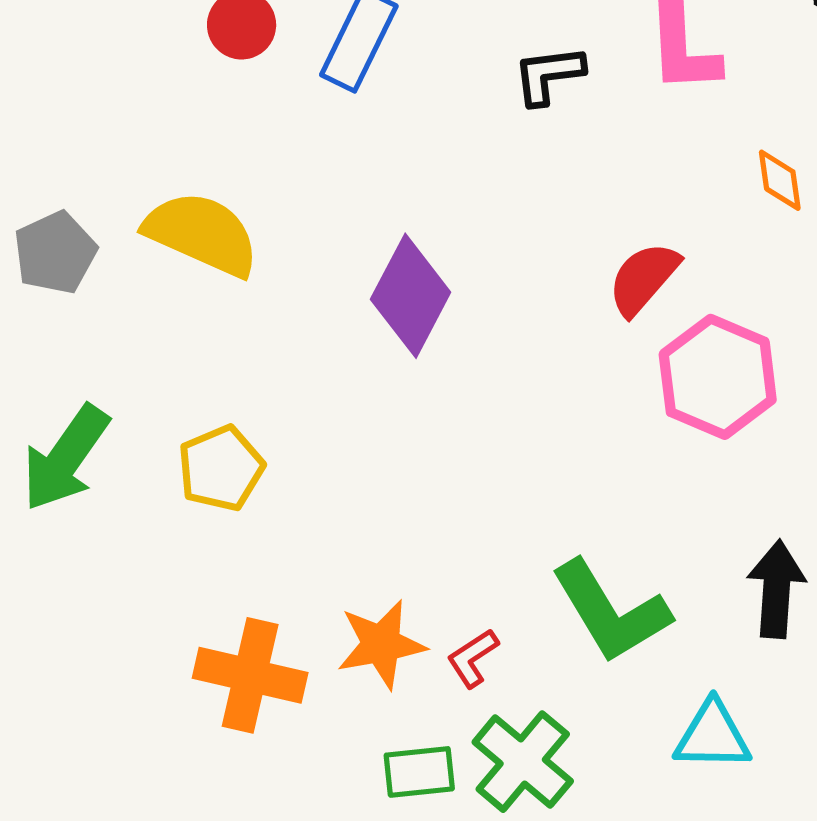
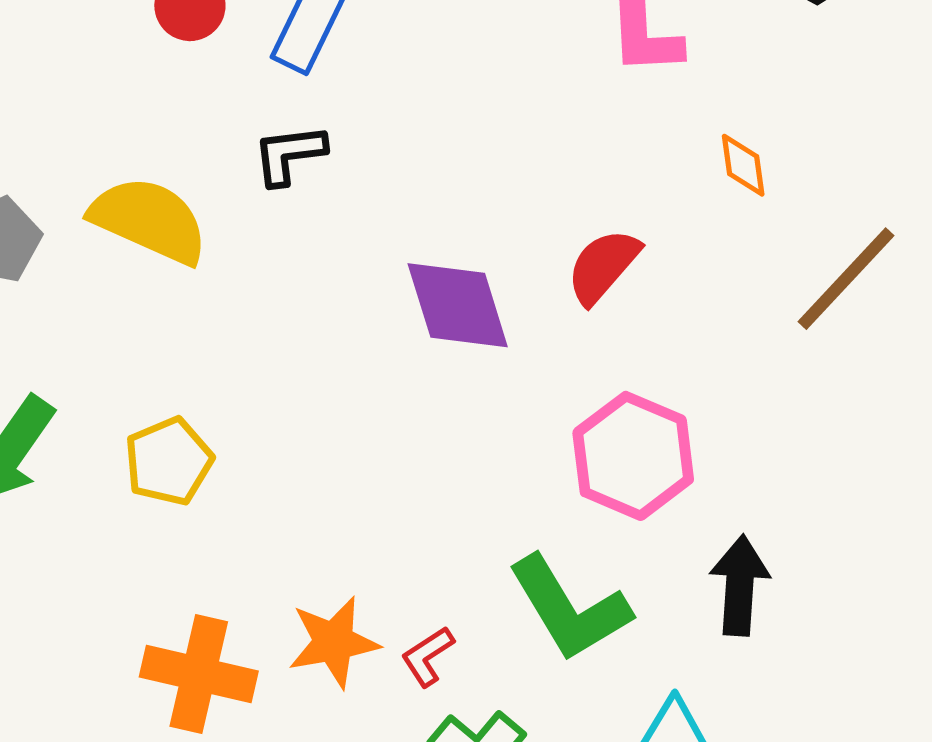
black L-shape: (549, 75) -> (289, 155), moved
purple diamond: (411, 296) -> (458, 305), moved, turned -45
pink hexagon: (718, 377) -> (633, 456), moved

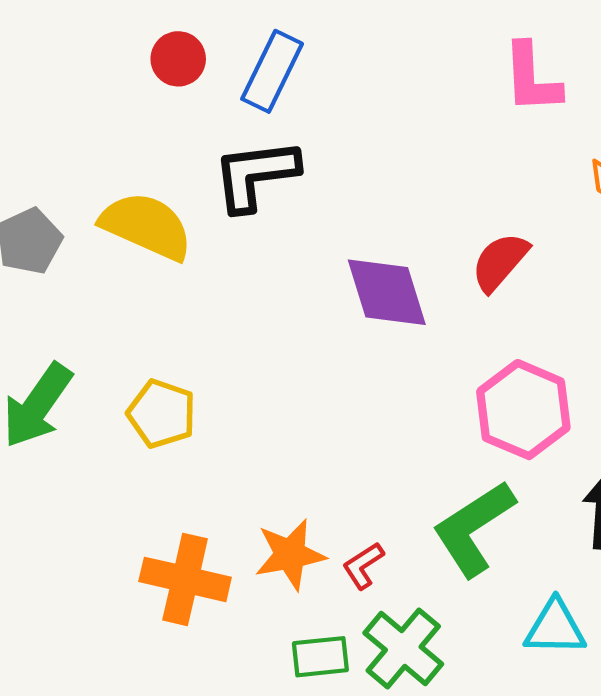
black L-shape: (289, 155) -> (256, 175), size x1.5
yellow pentagon: (169, 461) -> (162, 414), turned -30
green L-shape: (569, 608) -> (474, 528), turned 88

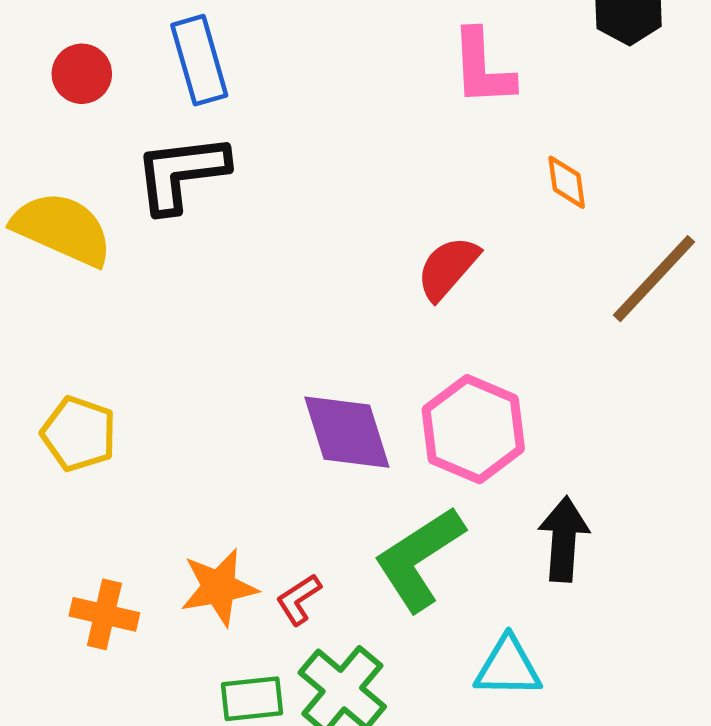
red circle: (178, 59) -> (82, 74), moved
blue rectangle: (272, 71) -> (199, 60), turned -42
purple diamond: (387, 292) -> (347, 432), moved
orange cross: (185, 579) -> (104, 614), size x0.7

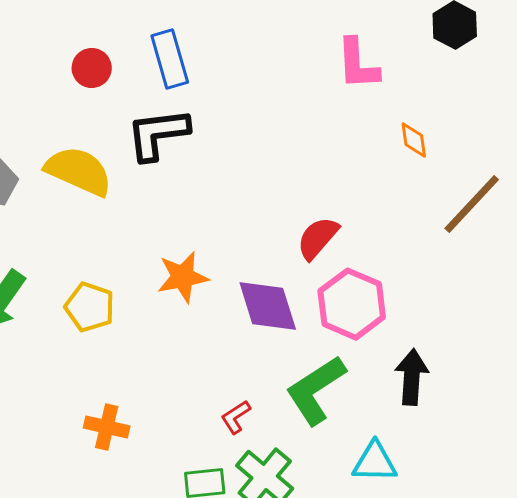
red semicircle: (448, 268) -> (318, 238), moved
orange star: (219, 587) -> (183, 277), moved

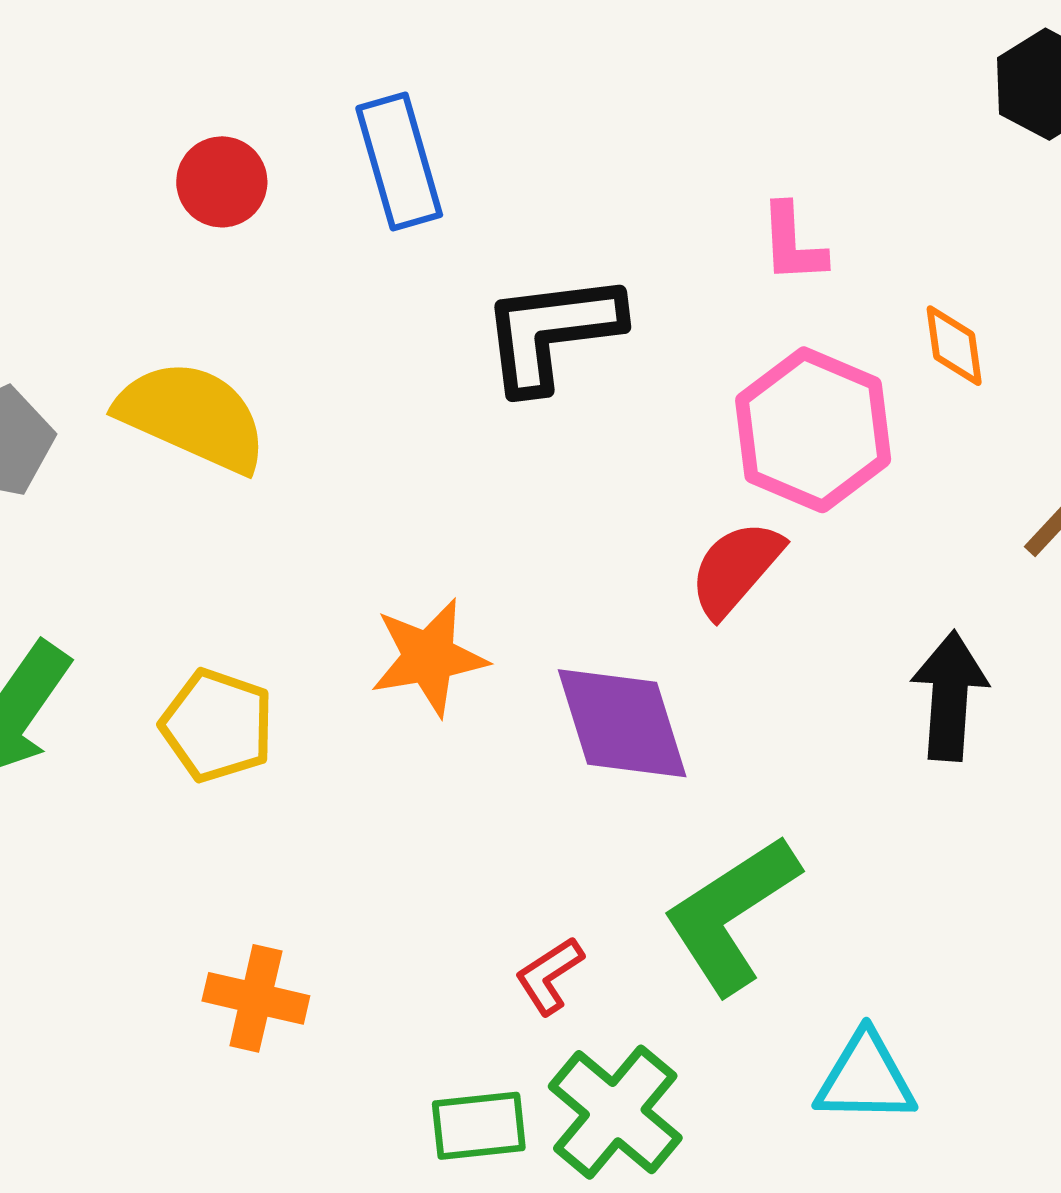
pink L-shape: (358, 64) -> (793, 243), moved, size x0.7
black L-shape: (158, 134) -> (552, 332), moved
pink hexagon: (352, 304) -> (813, 430), moved
black arrow: (412, 377) -> (950, 696), moved

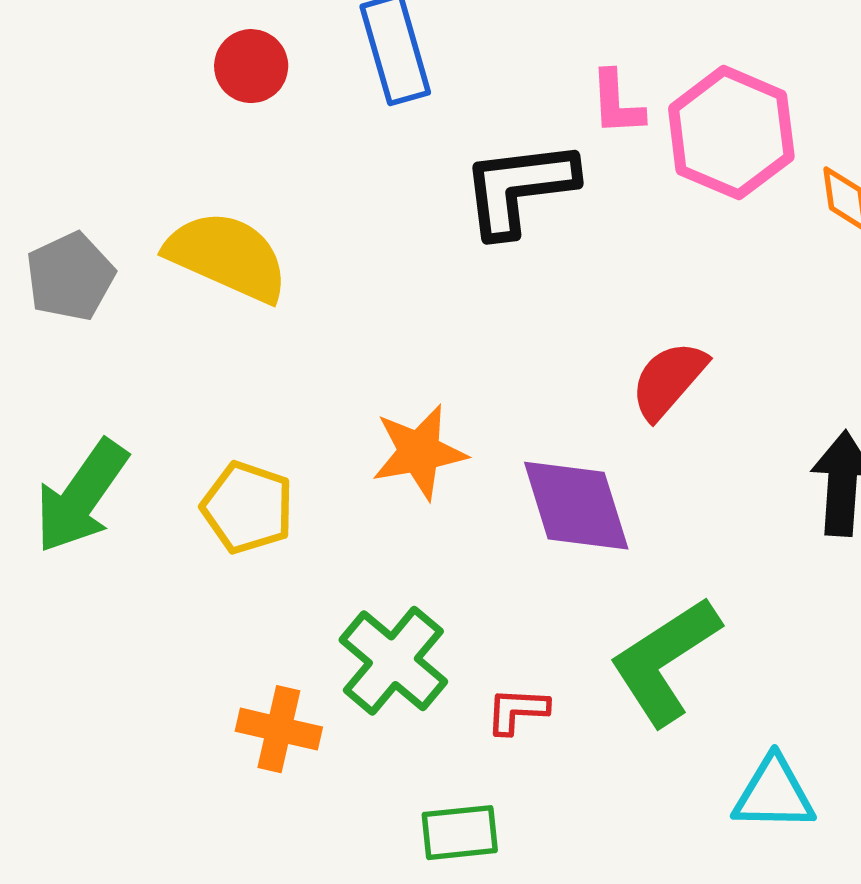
pink L-shape: (793, 243) -> (617, 103), moved
pink hexagon: (813, 430) -> (731, 133), moved
red L-shape: (549, 976) -> (517, 711), turned 36
green cross: (615, 1112) -> (393, 661), moved

